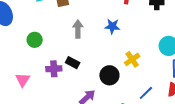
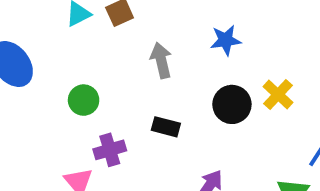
purple cross: (54, 69) -> (110, 150), moved
black circle: (109, 75) -> (232, 104), moved

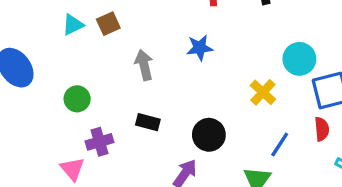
yellow cross: (278, 95) -> (263, 92), moved
black circle: (232, 104) -> (209, 135), moved

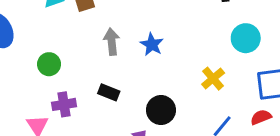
blue star: (200, 48) -> (152, 44), moved, turned 30
cyan circle: (299, 59) -> (246, 38), moved
red semicircle: (322, 129) -> (261, 117), turned -114

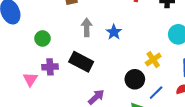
black rectangle: (109, 92) -> (81, 62), size x1.6
black circle: (161, 110) -> (135, 79), moved

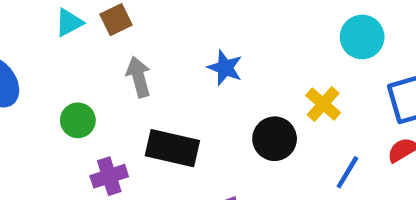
gray arrow: (87, 27) -> (139, 77), moved
black circle: (135, 79) -> (275, 139), moved

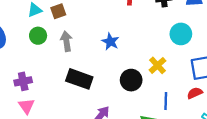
green circle: (78, 120) -> (38, 36), moved
blue line: (347, 172) -> (166, 101), turned -36
purple cross: (109, 176) -> (23, 81), moved

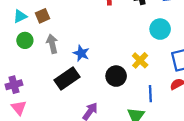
blue star: (110, 42) -> (81, 53), moved
black rectangle: (79, 79) -> (67, 79), turned -50

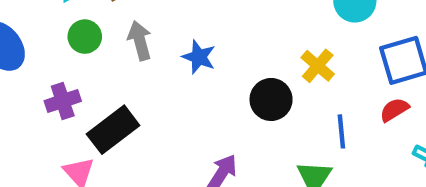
black rectangle: (67, 79) -> (113, 130), moved
purple cross: (14, 85) -> (63, 101), moved

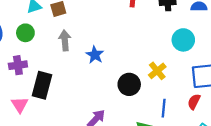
green circle: (85, 37) -> (25, 33), moved
red semicircle: (394, 110) -> (194, 102), turned -42
black rectangle: (113, 130) -> (42, 85), turned -48

